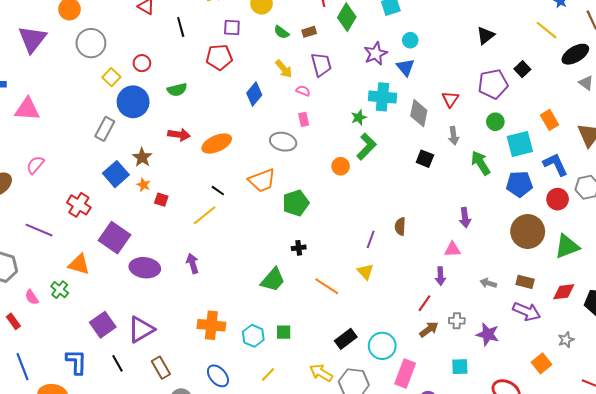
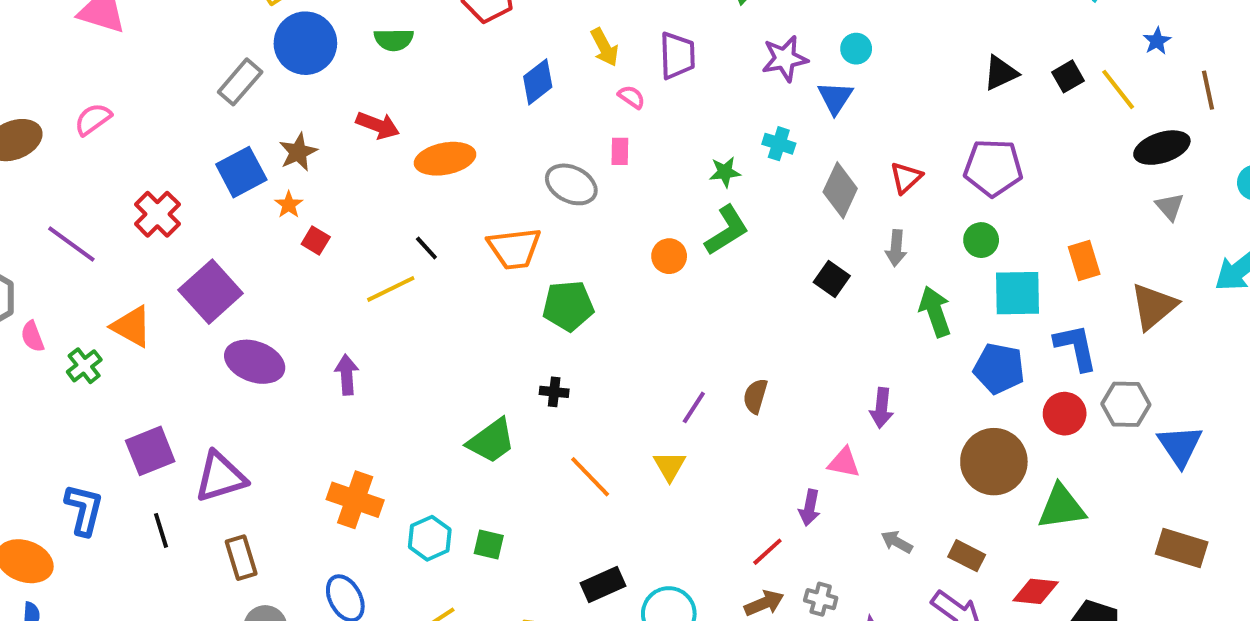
black square: (522, 69) -> (1068, 76), moved
cyan cross: (383, 97) -> (779, 144), size x0.6
pink semicircle: (32, 297) -> (32, 336), moved

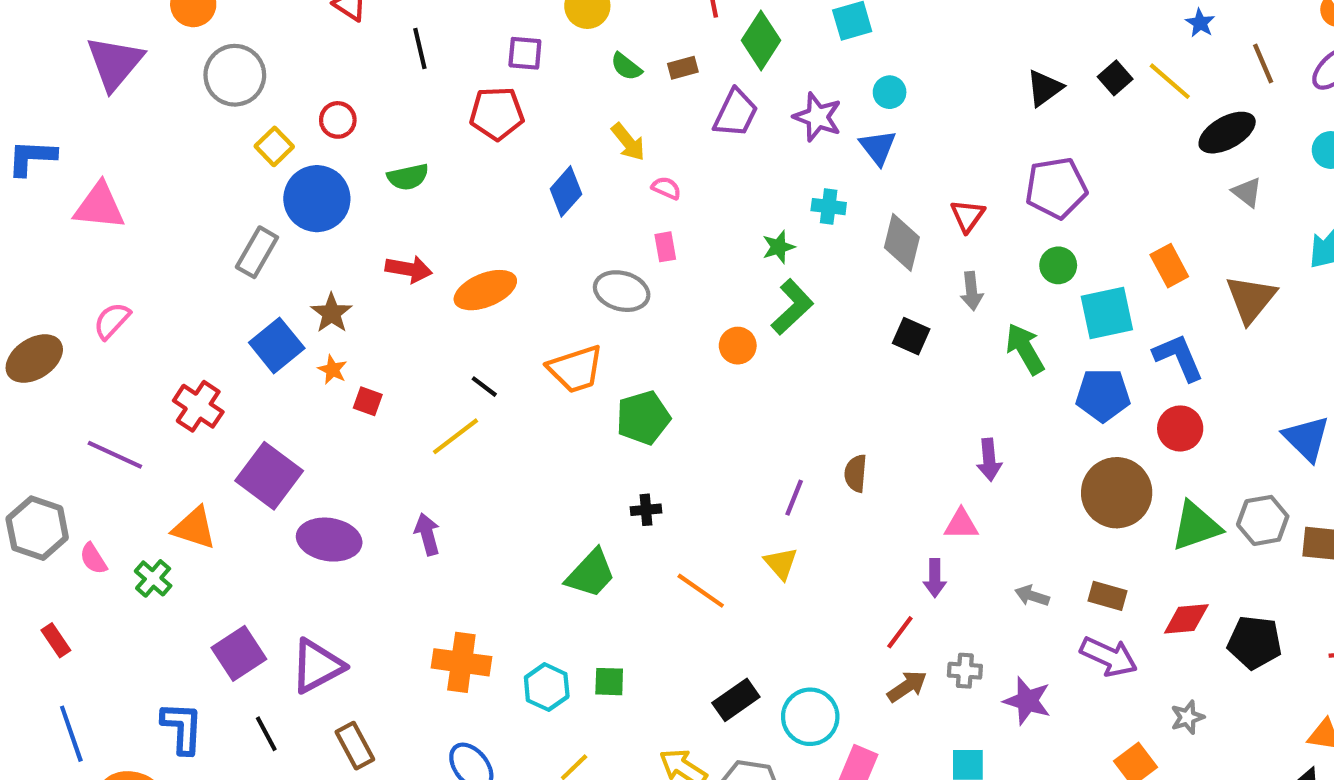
purple trapezoid: (677, 55) -> (736, 113), moved, turned 39
purple star: (785, 59) -> (818, 117), turned -30
gray hexagon: (1126, 404) -> (1263, 520), moved

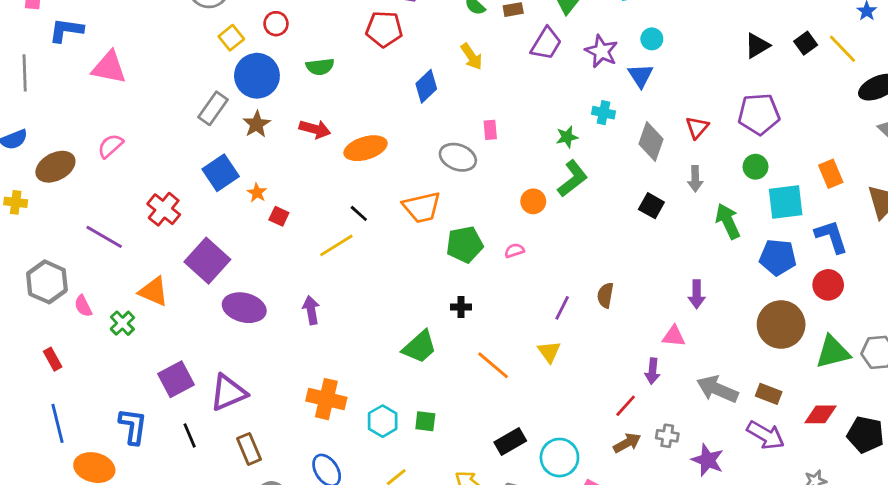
pink semicircle: (666, 188) -> (514, 251), moved, turned -48
brown star: (331, 313) -> (257, 124), moved
gray arrow: (1032, 596) -> (717, 389), size x1.8

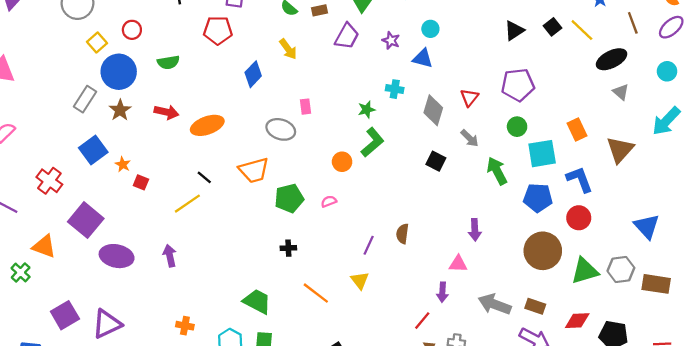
purple star: (601, 51) -> (391, 40), size x0.7
blue triangle: (641, 76) -> (423, 58), turned -40
gray arrow: (695, 179) -> (470, 138), turned -42
green trapezoid: (420, 347) -> (257, 301), moved, turned -108
orange cross: (326, 399) -> (185, 326), size x0.6

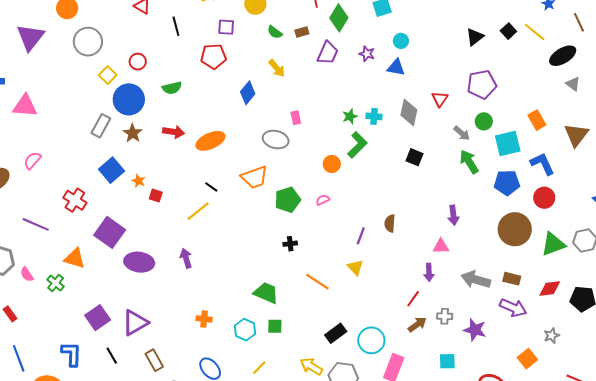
cyan cross: (395, 89) -> (374, 116), moved
gray arrow: (470, 138) -> (462, 133), moved

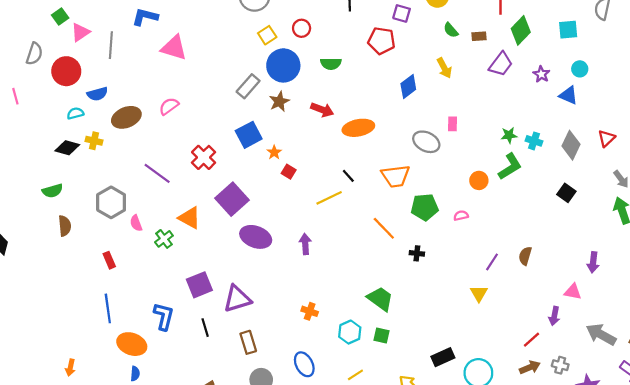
orange line: (317, 282) -> (384, 228), moved

